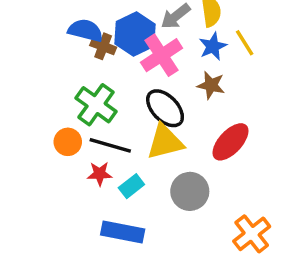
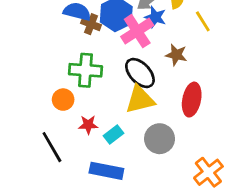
blue star: (213, 46) -> (155, 17), moved, turned -30
green cross: (96, 105) -> (85, 70), turned -32
red ellipse: (230, 142) -> (192, 100), turned -32
black line: (110, 145) -> (52, 147), moved, turned 44

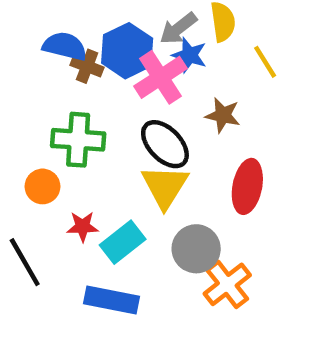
yellow triangle: (140, 100) -> (165, 186), turned -44
cyan rectangle: (113, 134) -> (123, 242), size x1.4
orange cross: (208, 172) -> (227, 284), moved

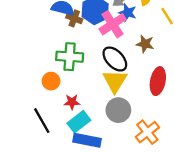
cyan rectangle: (123, 242) -> (79, 122), moved
gray circle: (196, 249) -> (118, 110), moved

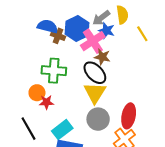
brown star: (145, 44) -> (102, 57), moved
red ellipse: (158, 81) -> (129, 116), moved
red star: (72, 102) -> (46, 102), moved

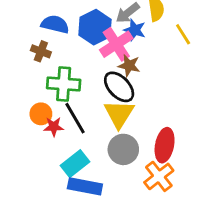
brown cross: (58, 36) -> (41, 51), moved
black line: (29, 129) -> (75, 118), moved

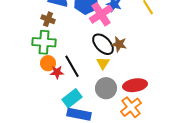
brown star: (129, 66) -> (119, 44), moved
green cross: (64, 84) -> (44, 42), moved
yellow triangle: (119, 114) -> (103, 63), size x0.6
red ellipse: (165, 145) -> (135, 85), turned 70

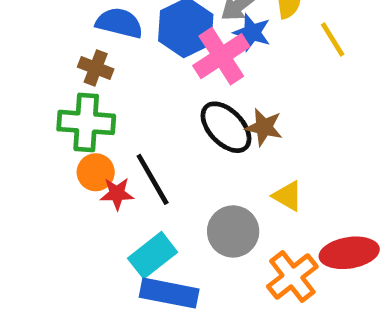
yellow triangle: (103, 63) -> (288, 196), moved, turned -32
red ellipse: (135, 85) -> (349, 253), moved

